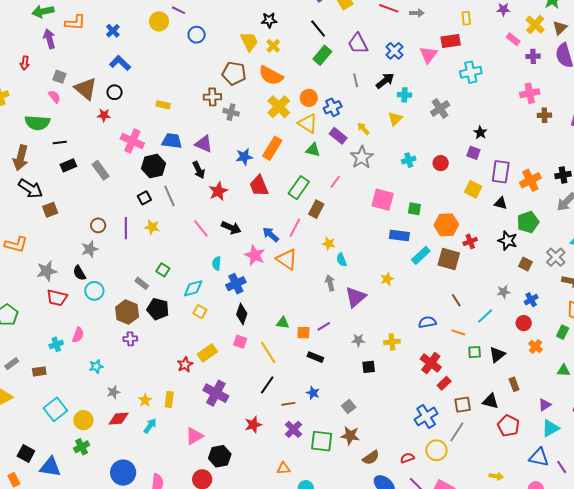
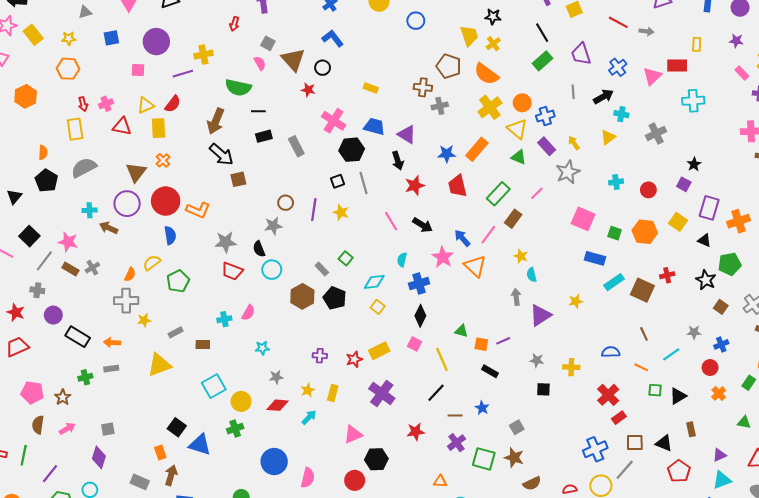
gray cross: (231, 112) -> (440, 106), turned -35
orange hexagon: (446, 225) -> (645, 232), moved
purple cross: (130, 339) -> (320, 356), moved

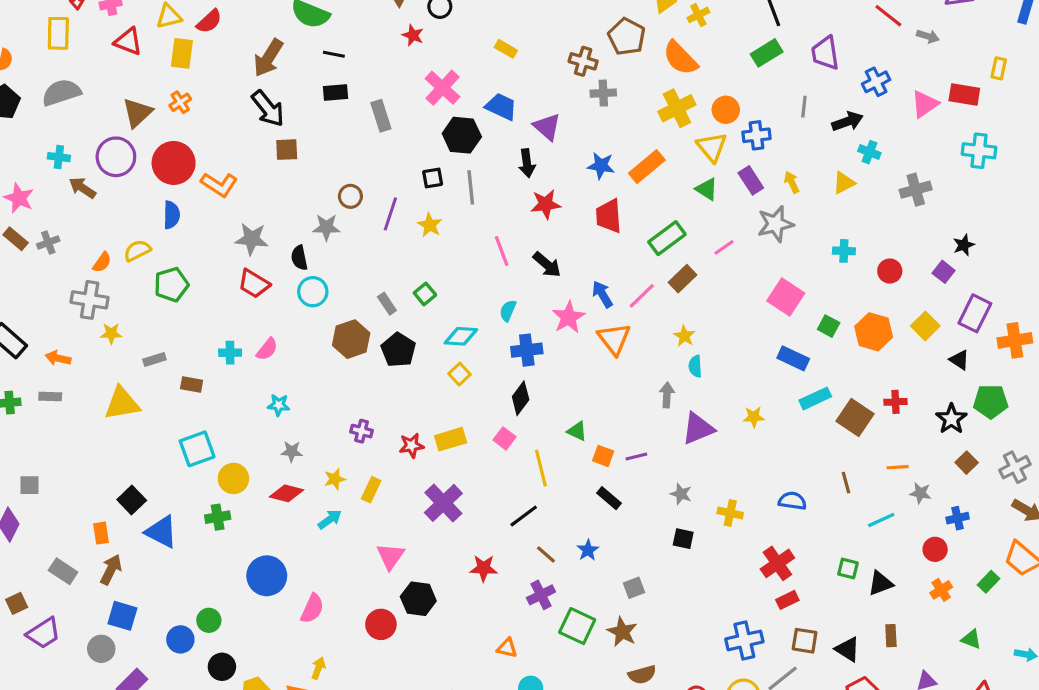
orange line: (641, 367) -> (898, 467), moved, turned -40
brown line: (455, 415) -> (546, 554), turned 32
pink triangle: (353, 434) -> (390, 556), turned -42

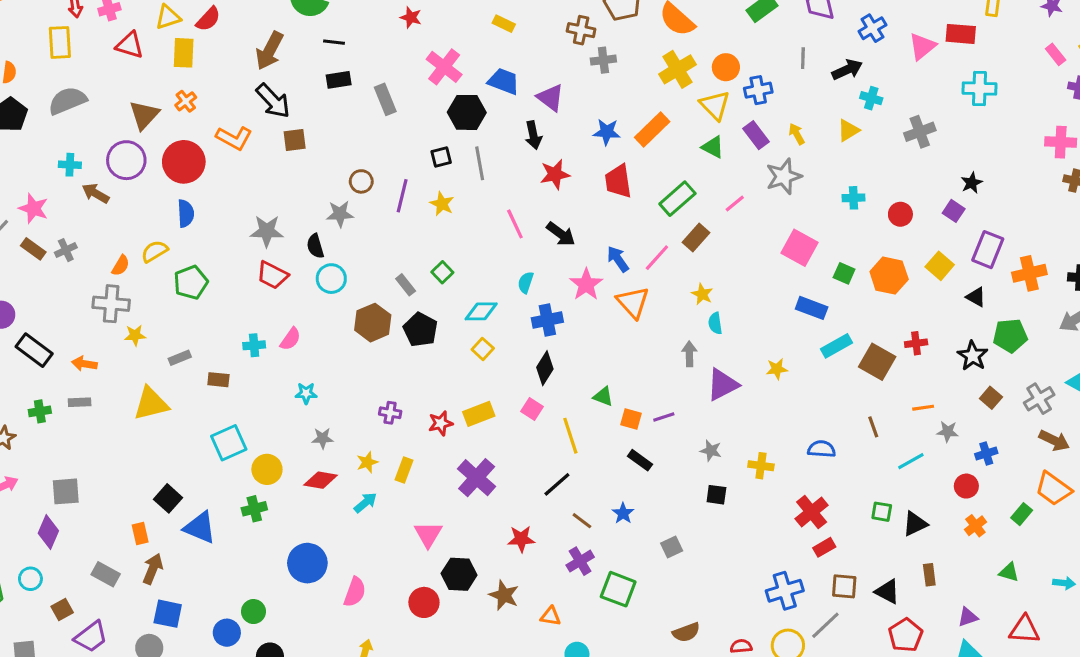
orange L-shape: (219, 185) -> (234, 138), moved
gray square: (30, 485) -> (66, 491), size x1.4
brown star: (622, 632) -> (504, 595), moved

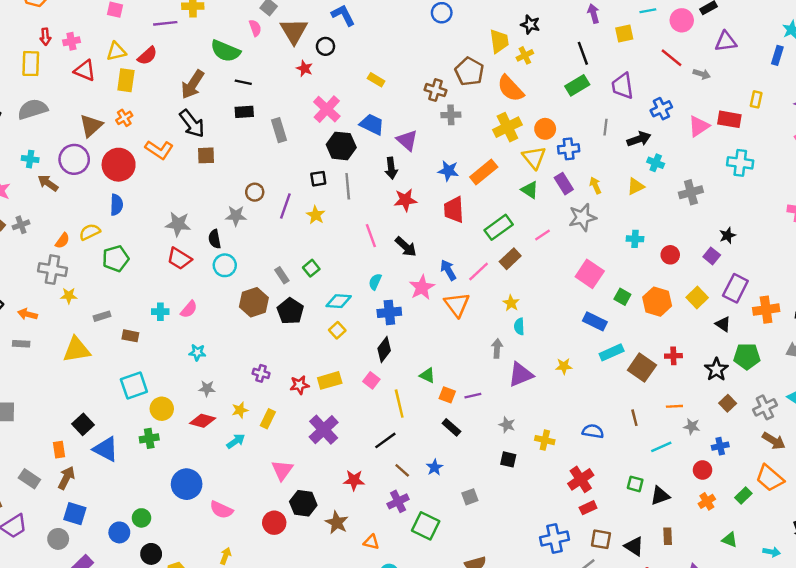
pink semicircle: (355, 592) -> (221, 510), turned 90

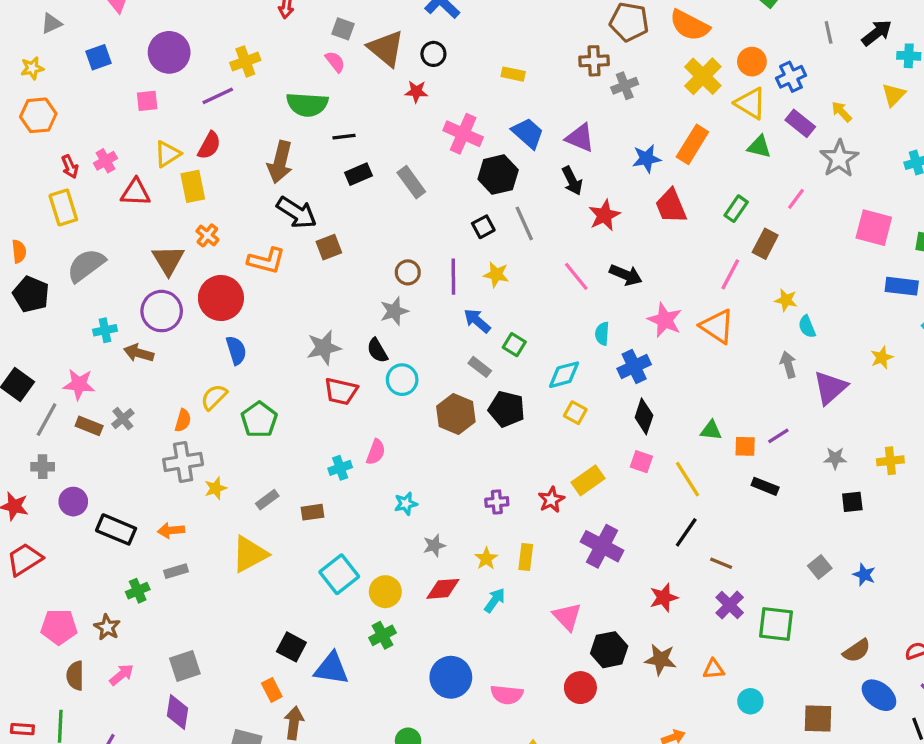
blue trapezoid: (372, 124) -> (528, 133), turned 35
green rectangle: (499, 227) -> (736, 209), size x0.7
blue arrow: (448, 270) -> (477, 321), moved
blue star: (435, 467) -> (864, 575), moved

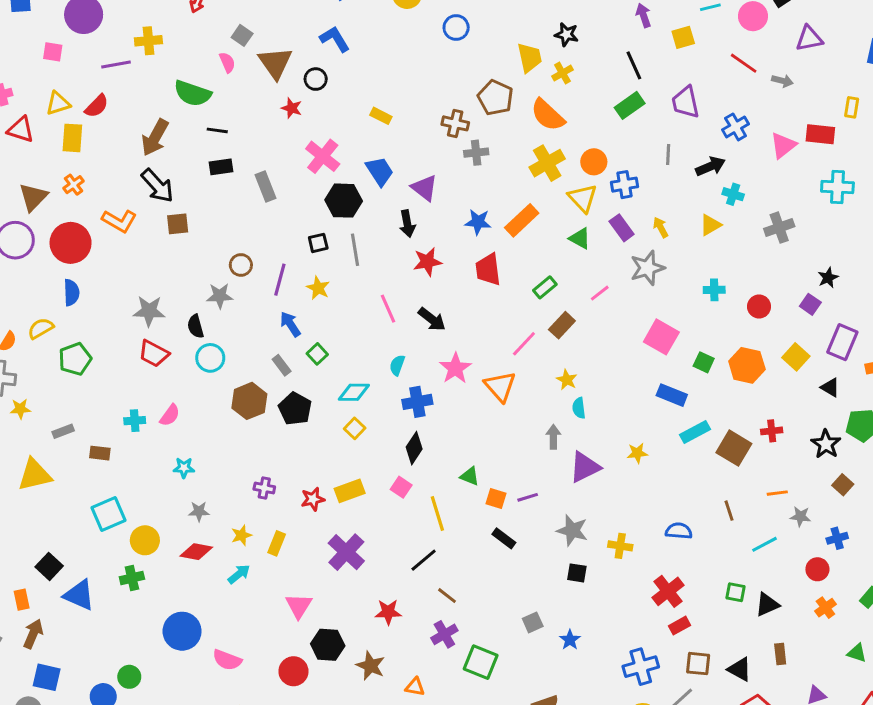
gray star: (835, 458) -> (572, 530), size x1.5

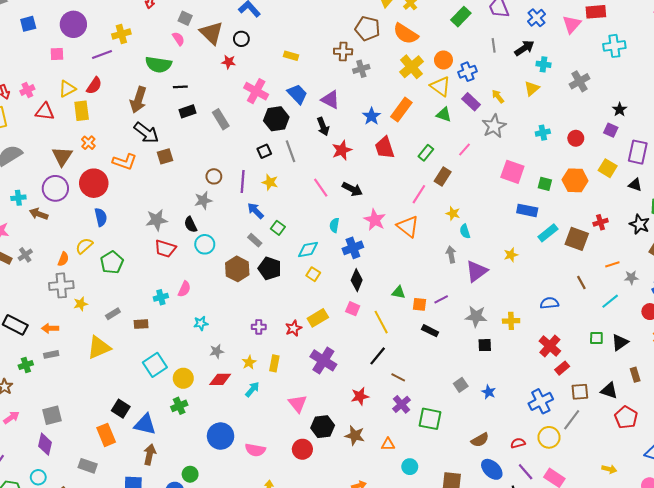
blue star: (478, 222) -> (372, 116), turned -30
orange rectangle: (22, 600) -> (106, 435), size x1.5
brown arrow: (33, 634) -> (150, 454), moved

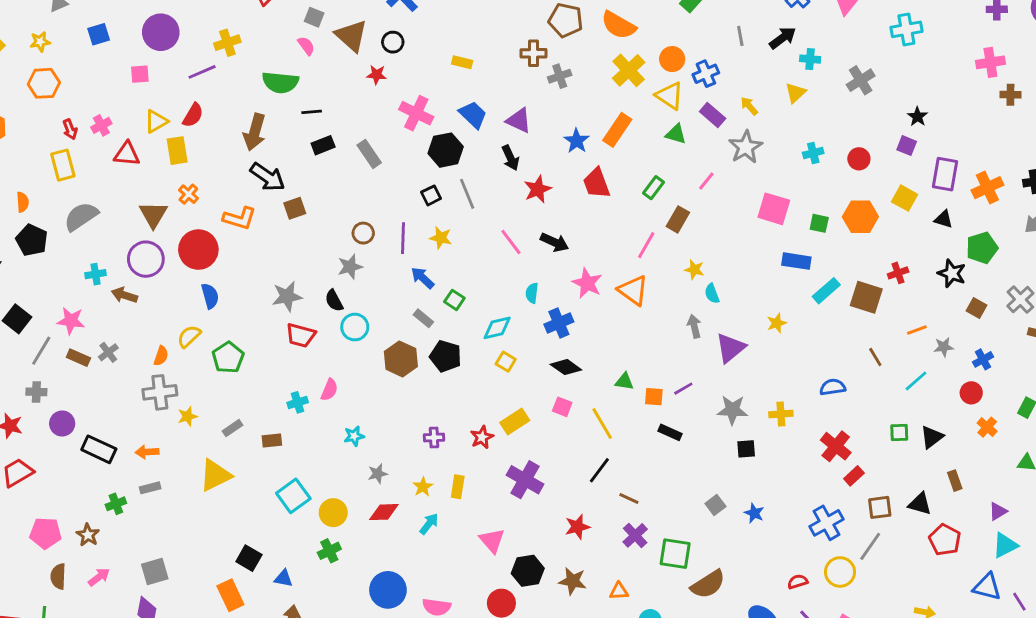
black diamond: (357, 280) -> (566, 367), turned -75
blue triangle: (145, 424) -> (283, 578), size x0.6
brown semicircle: (480, 440) -> (708, 584), moved, size x1.4

